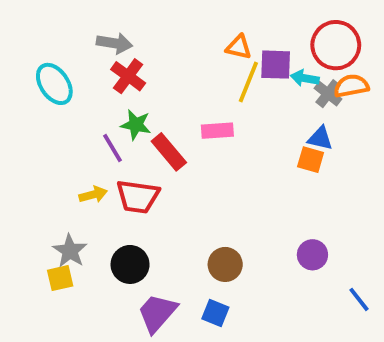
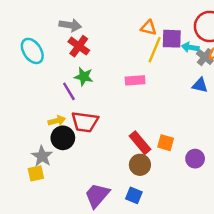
red rectangle: (169, 152) -> (140, 143), moved
orange square: (311, 160) -> (166, 143), moved
black circle: (130, 264) -> (63, 138), moved

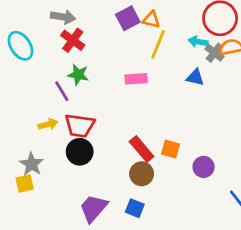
purple square: (172, 39) -> (128, 18), moved, turned -30
blue triangle: (200, 85) -> (195, 77), moved
black circle: (63, 138) -> (80, 152), moved

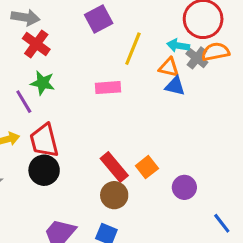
orange triangle: (151, 20) -> (169, 67), moved
red trapezoid: (80, 126) -> (44, 141), turned 68
orange square: (170, 149) -> (147, 167), turned 36

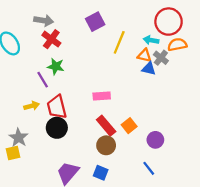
gray cross: (197, 58) -> (161, 58), moved
pink rectangle: (108, 88) -> (102, 96), moved
blue line: (222, 223) -> (149, 168), moved

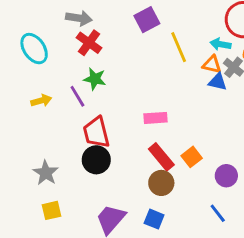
yellow line: (119, 42) -> (179, 47), turned -45
yellow arrow: (32, 106) -> (41, 101), moved
yellow square: (13, 153) -> (51, 210), moved

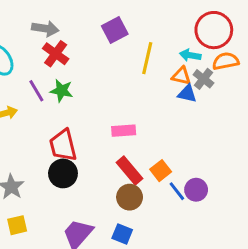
yellow line: (179, 47) -> (147, 58), turned 36
purple line: (77, 96) -> (36, 91), moved
blue line: (218, 213) -> (177, 191), moved

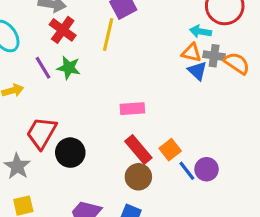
yellow line: (147, 58) -> (108, 34), moved
orange semicircle: (226, 61) -> (237, 63), moved, turned 45
gray cross: (203, 79) -> (214, 56), turned -30
blue triangle: (187, 94) -> (197, 71), turned 30
red trapezoid: (63, 145) -> (41, 133), moved, turned 44

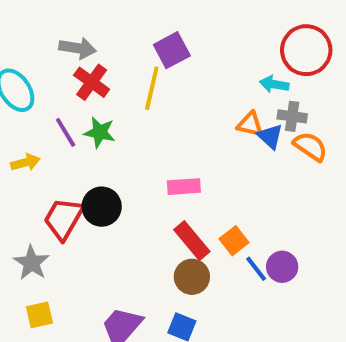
orange triangle: (191, 53) -> (250, 124), moved
orange semicircle: (237, 63) -> (310, 146), moved
black circle: (70, 153) -> (102, 207), moved

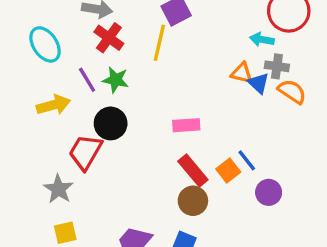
yellow arrow: (25, 162) -> (53, 105), size x1.4
black circle: (102, 207) -> (111, 123), moved
blue line: (256, 269) -> (247, 160), moved

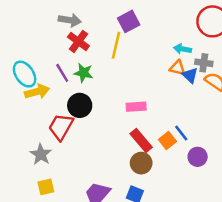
cyan arrow: (262, 39) -> (183, 49), moved
cyan ellipse: (45, 44) -> (25, 74), moved

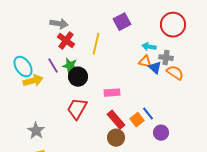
purple square: (129, 21) -> (122, 22), moved
black circle: (80, 105) -> (78, 77), moved
red trapezoid: (61, 127) -> (77, 109), moved

